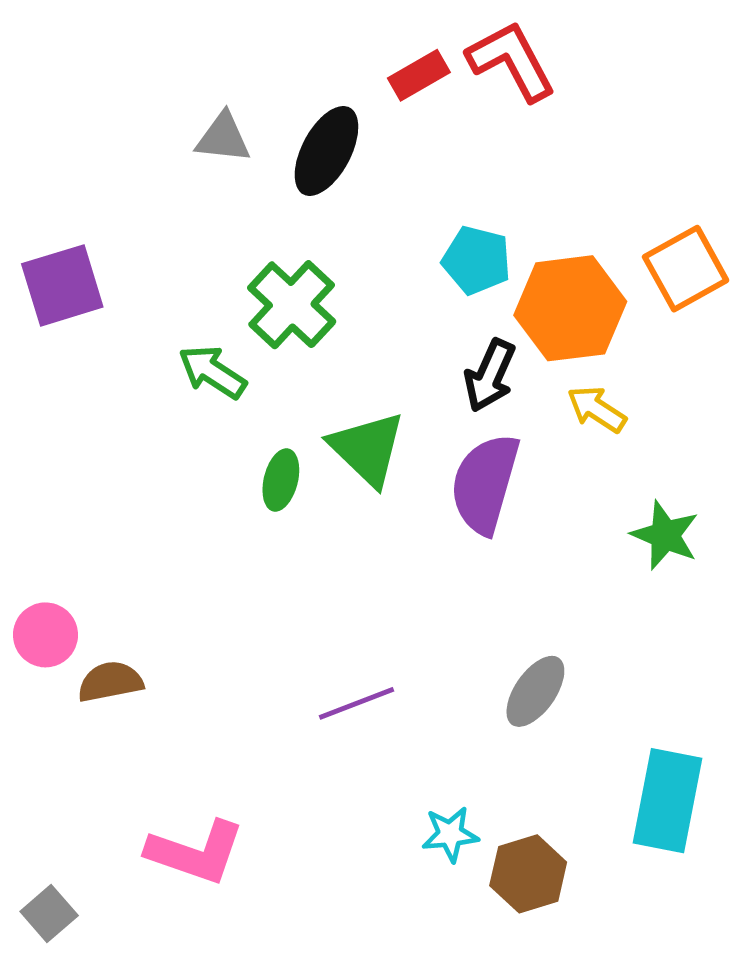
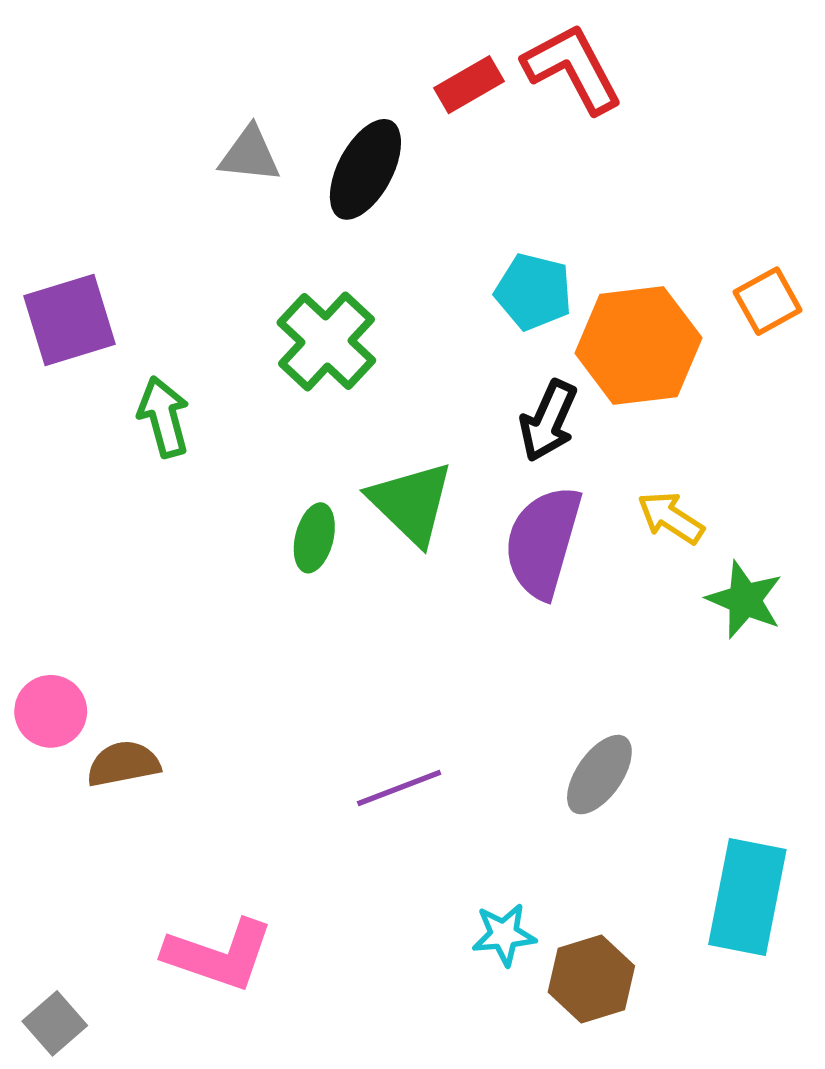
orange square: (686, 269) -> (768, 301), size x0.7
green arrow: (212, 372) -> (164, 417), moved, turned 42
yellow arrow: (597, 409) -> (671, 518), moved

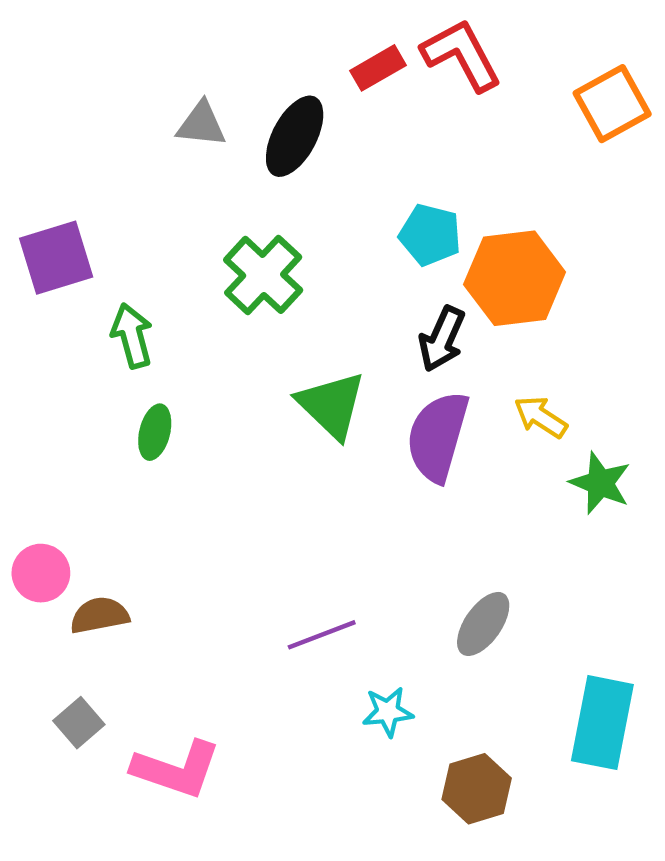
orange square: (768, 301) -> (612, 104), moved, size x1.4
green ellipse: (314, 538) -> (155, 432), moved
cyan star: (504, 935) -> (388, 712), moved
gray square: (55, 1023) -> (79, 723), moved

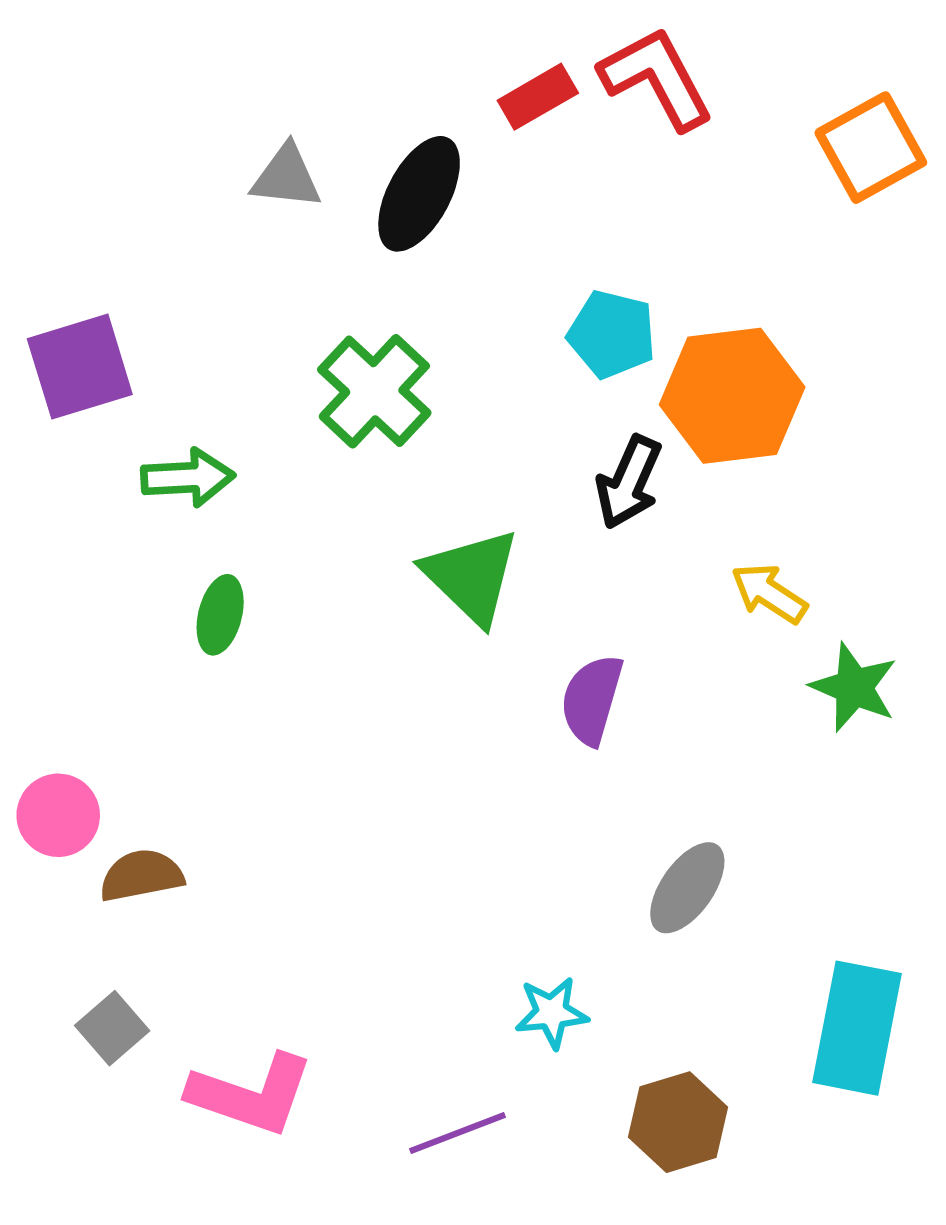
green arrow: (132, 336) -> (188, 478), turned 102
purple semicircle: (438, 436) -> (592, 700), moved, size x0.7
purple line: (322, 635) -> (458, 1133), moved

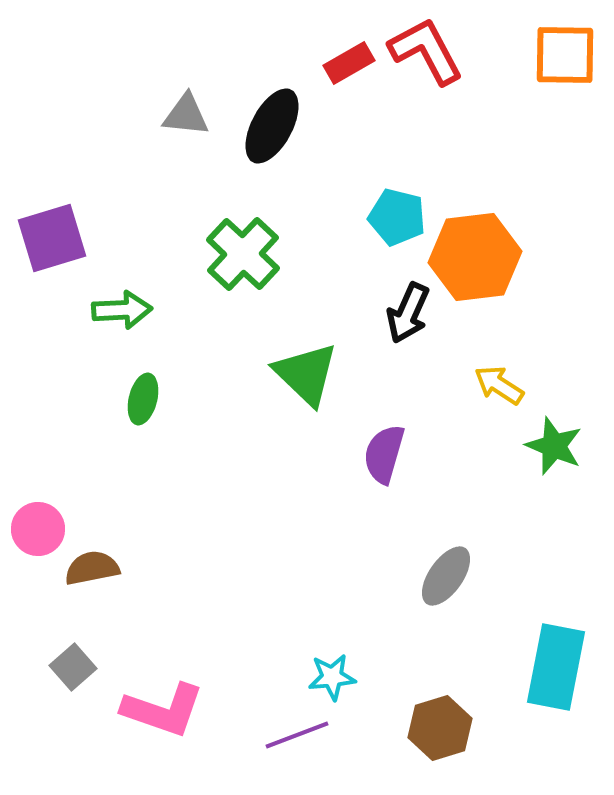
orange square: (871, 148) -> (565, 55), moved, turned 30
cyan star: (552, 1013) -> (332, 677), moved

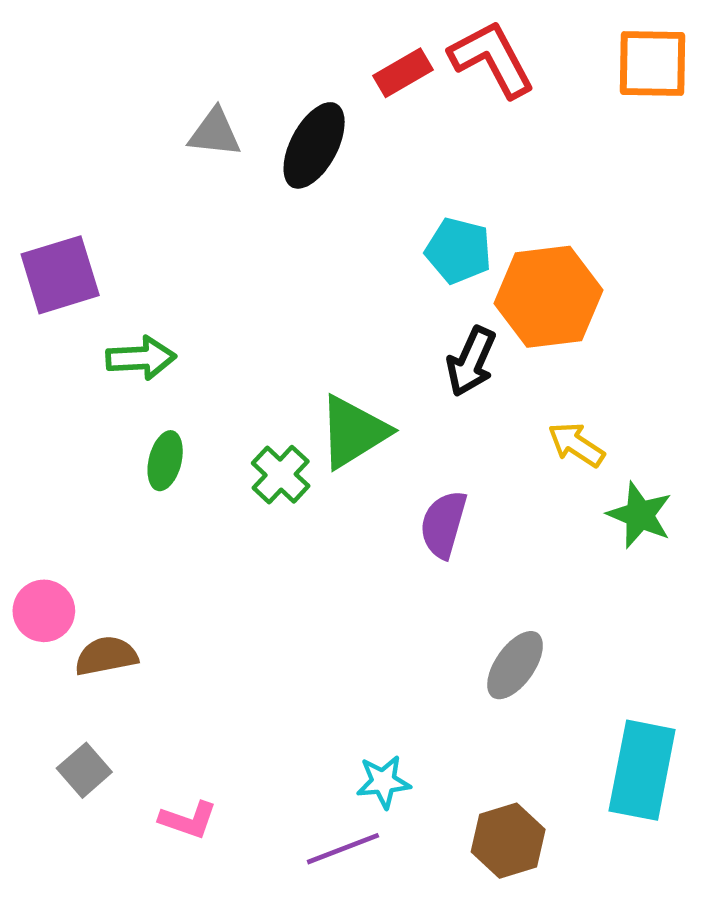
green cross: (243, 254) -> (281, 475), moved, size x0.7
green triangle: (306, 374) -> (353, 432), turned 44
pink L-shape: (163, 710) -> (188, 820), size x0.6

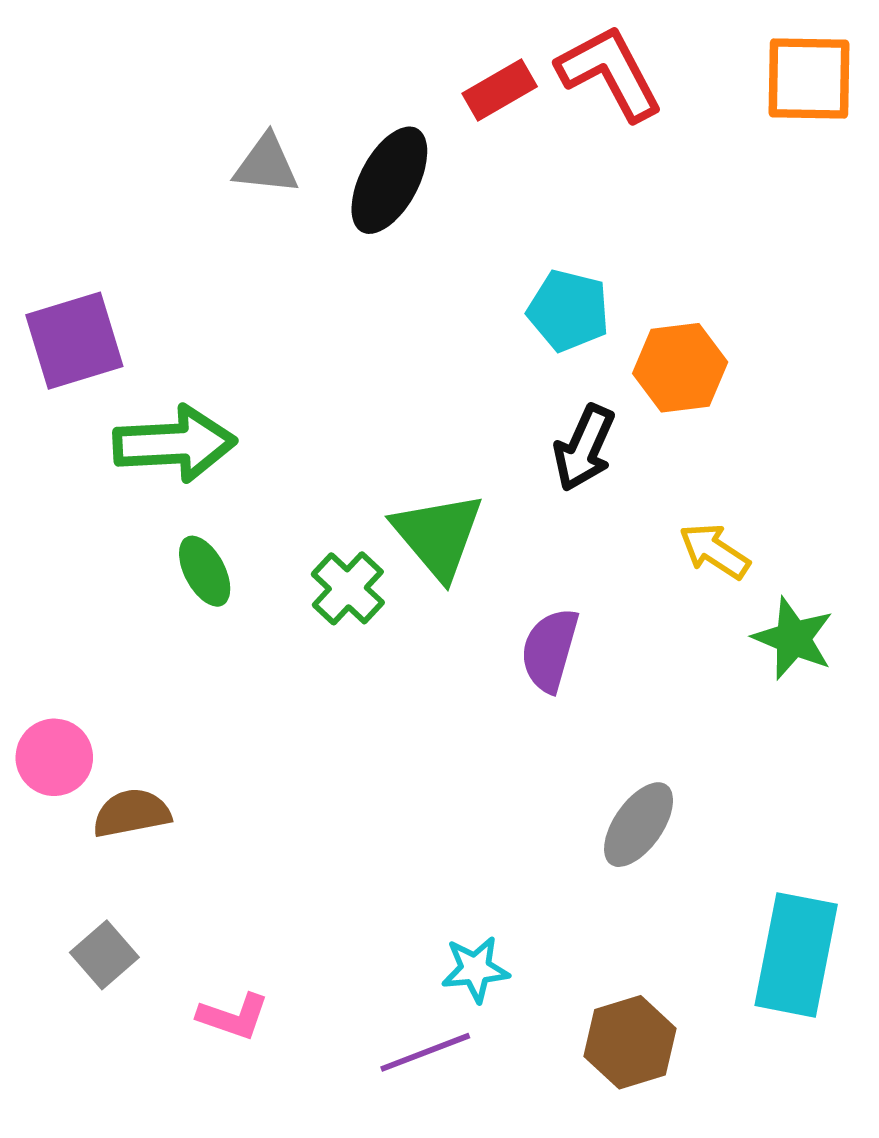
orange hexagon: (549, 297) -> (680, 368), size x0.7
green arrow: (141, 358) -> (175, 444), size x1.4
green triangle: (353, 432) -> (438, 535), turned -38
green ellipse: (165, 461) -> (205, 571), turned -42

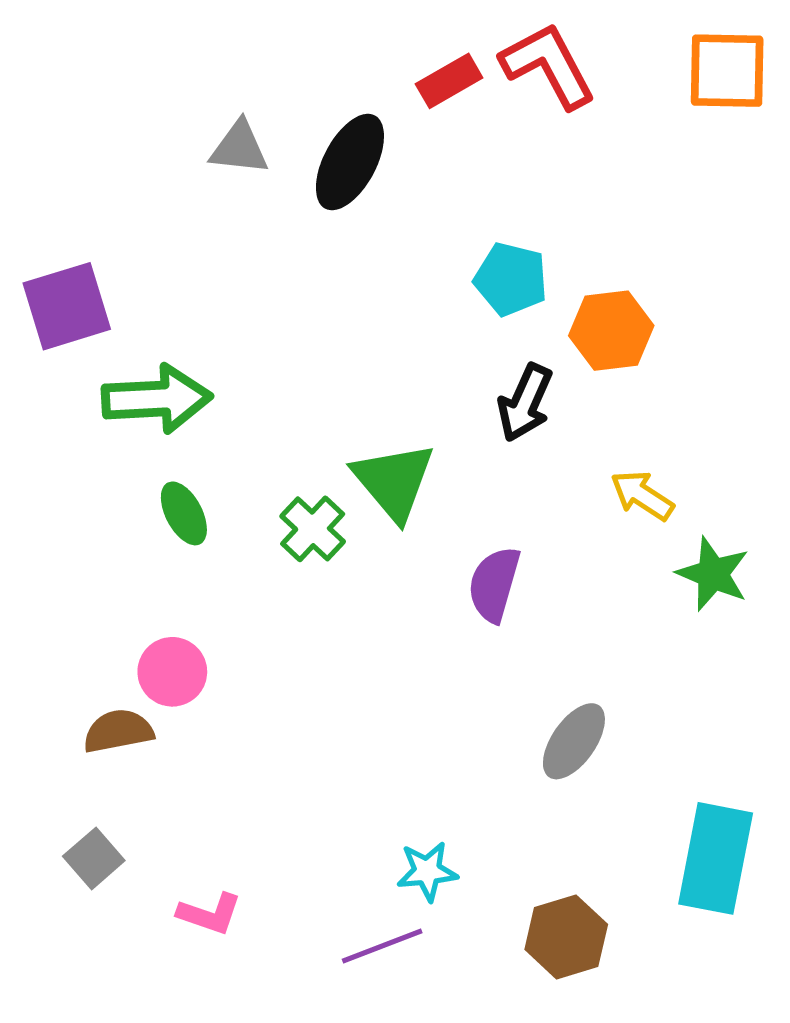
pink circle: (54, 757) -> (172, 672), moved

